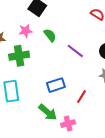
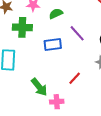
green semicircle: (50, 35) -> (56, 14), turned -88
blue rectangle: (56, 85) -> (53, 44), moved

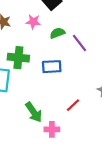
green cross: (22, 27) -> (18, 58), moved
purple line: (77, 33) -> (79, 43), moved

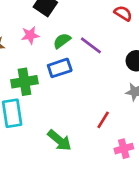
blue rectangle: (52, 67) -> (60, 68), moved
pink cross: (52, 129) -> (124, 149), moved

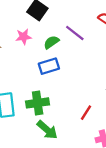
purple line: (91, 45) -> (75, 33), moved
green cross: (24, 82) -> (38, 103), moved

